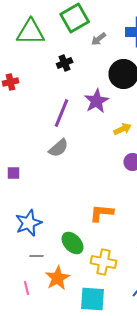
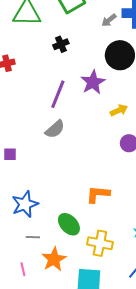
gray arrow: (99, 39) -> (109, 20), moved

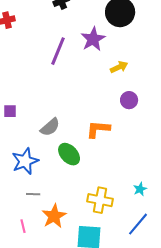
gray semicircle: (55, 129) -> (50, 127), moved
orange L-shape: (98, 194) -> (98, 129), moved
green ellipse: (69, 224) -> (69, 154), moved

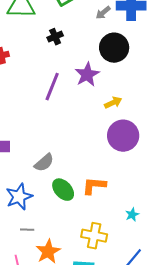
purple circle: (129, 100) -> (123, 136), size x1.8
orange L-shape: (98, 129) -> (94, 186), moved
cyan star: (140, 189) -> (132, 215), moved

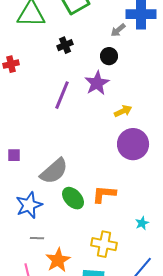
gray arrow: (103, 13) -> (118, 30), moved
black circle: (114, 48) -> (109, 56), moved, size x0.6
gray semicircle: (44, 163) -> (54, 171), size x1.4

